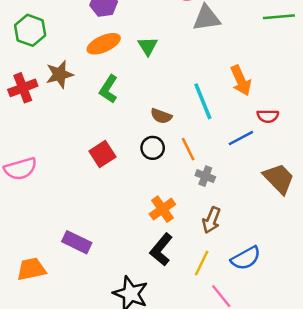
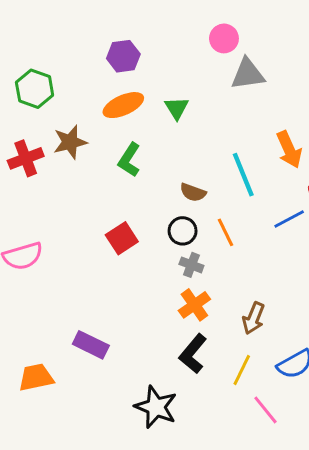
gray cross: (205, 176) -> (191, 265), moved

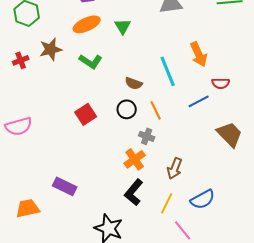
red cross: (26, 158) -> (21, 60), size x0.7
green L-shape: (129, 160) -> (91, 61), turned -90
gray cross: (191, 265) -> (147, 136), moved

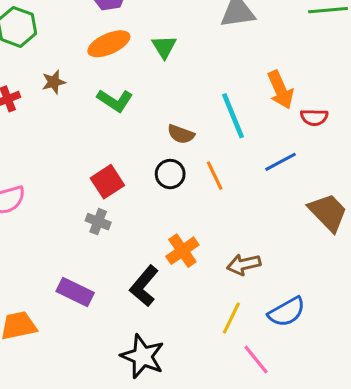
brown star: (51, 49) -> (54, 82), size x0.7
red semicircle: (221, 83) -> (314, 117), moved
gray cross: (147, 136) -> (98, 222), moved
brown arrow: (175, 168) -> (244, 264), turned 55
black L-shape: (134, 192) -> (144, 286), moved

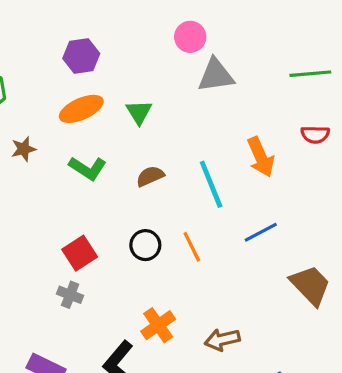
red semicircle: (314, 117) -> (315, 135), moved
brown semicircle: (181, 134) -> (150, 176), moved, turned 136

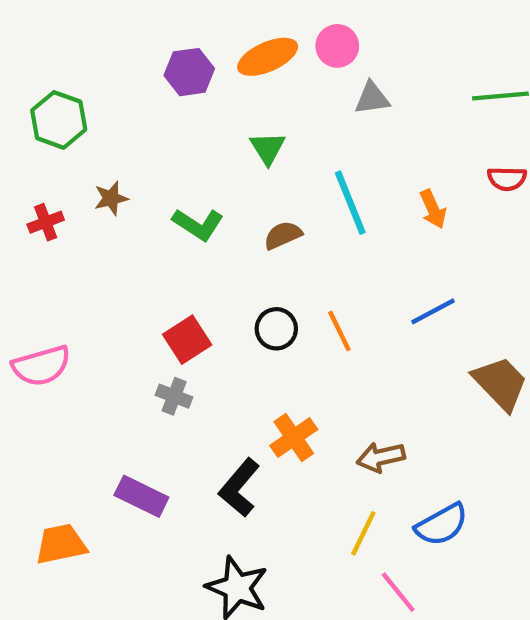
gray triangle: (216, 75) -> (372, 98), size x0.7
orange ellipse: (81, 109) -> (268, 57), moved
orange arrow: (261, 157) -> (433, 209), size x0.7
cyan line: (211, 184) -> (350, 203), moved

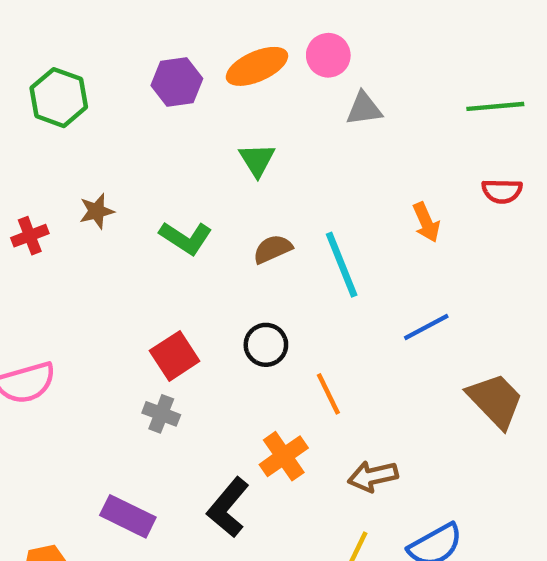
green hexagon: (59, 120) -> (59, 98), moved
cyan line: (350, 203) -> (342, 265), moved
orange line: (339, 331) -> (328, 394), moved

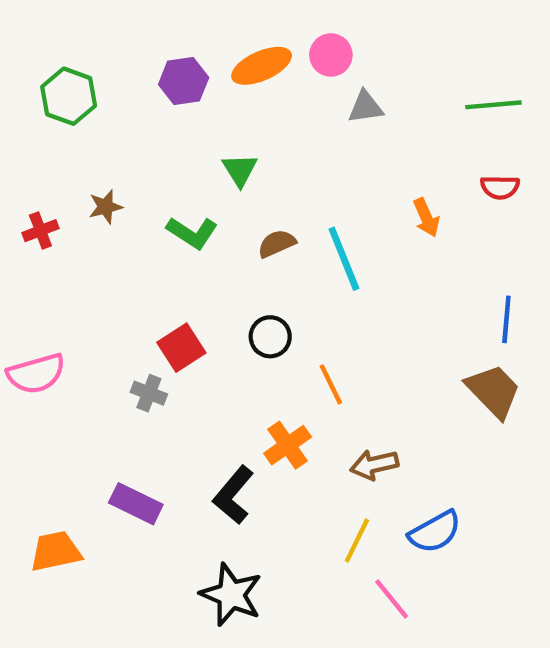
green triangle: (257, 160) -> (240, 170), moved
blue line: (426, 327) -> (506, 319), moved, turned -57
gray cross: (161, 414) -> (149, 393), moved

